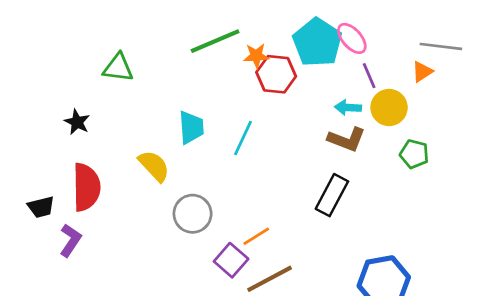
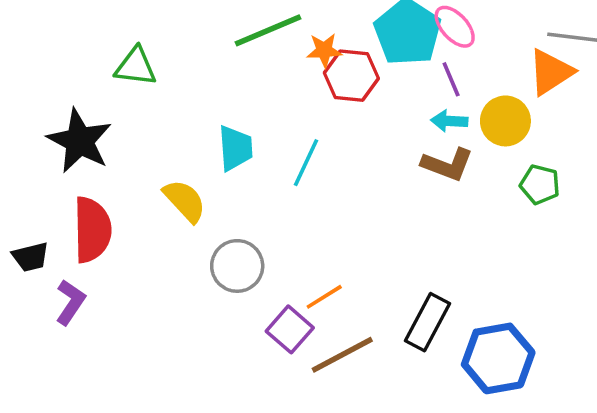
orange triangle: (422, 72) -> (551, 72), size x1.6
purple line: (369, 76) -> (451, 79), moved
black star: (77, 122) -> (79, 141), size x1.8
black rectangle: (332, 195) -> (427, 322), moved

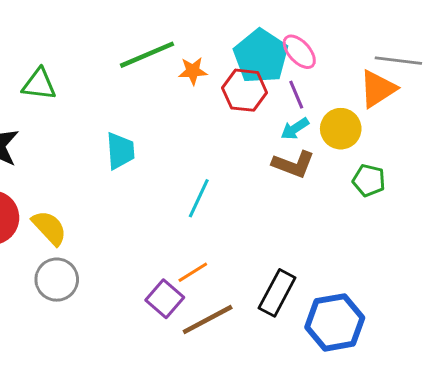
red hexagon: (351, 76) -> (245, 90), moved
cyan arrow: (449, 121) -> (295, 129), turned -36
cyan line: (306, 163) -> (199, 198), moved
yellow semicircle: (185, 201) -> (49, 228), moved
gray circle: (237, 266) -> (57, 280), moved

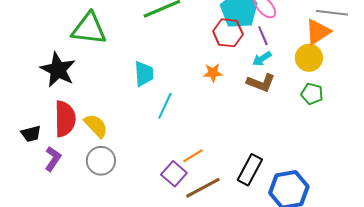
orange star: (193, 71) -> (213, 73), moved
green triangle: (39, 84) -> (89, 29), size x1.5
yellow circle: (341, 129) -> (309, 58), moved
cyan line: (199, 198) -> (165, 106), moved

